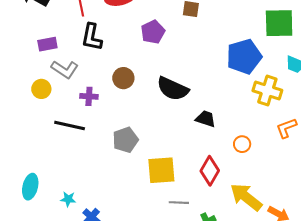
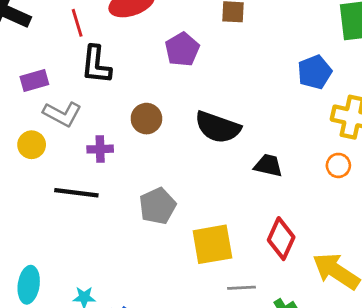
blue pentagon: (244, 56) -> (315, 72), size x0.7
orange circle: (242, 144) -> (338, 165), moved

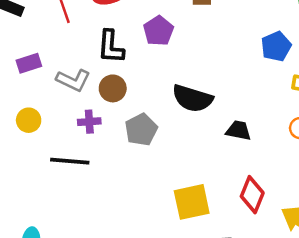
black L-shape: (96, 65) -> (111, 47), moved
gray L-shape: (62, 114) -> (73, 80), moved
brown circle: (146, 119) -> (113, 88), moved
gray pentagon: (157, 206) -> (141, 130), moved

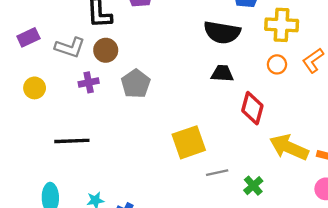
black semicircle: (192, 98) -> (222, 32), moved
black line: (70, 161) -> (72, 141), moved
red diamond: (252, 195) -> (252, 108), moved

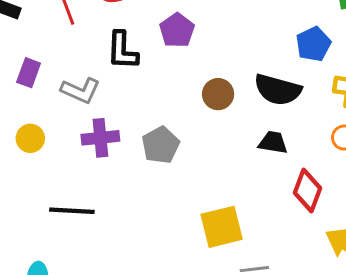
purple rectangle: (28, 37) -> (29, 73), turned -50
brown circle: (106, 50) -> (218, 94), moved
purple cross: (89, 82) -> (100, 138), size x1.4

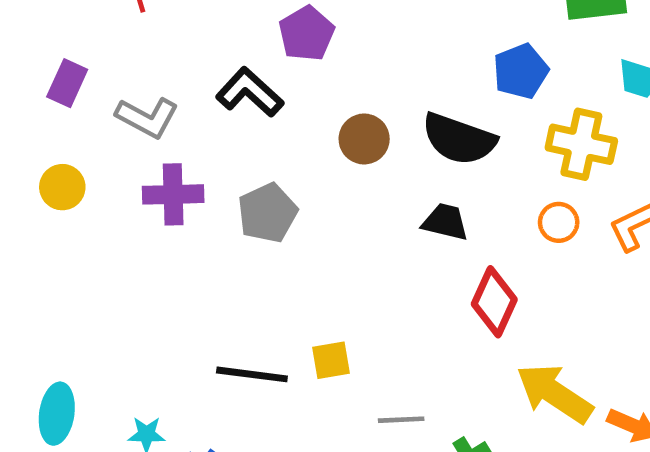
black L-shape: (122, 51) -> (250, 92), moved, turned 126
black line: (72, 211) -> (252, 374), moved
yellow square: (222, 227) -> (331, 360), moved, size x0.6

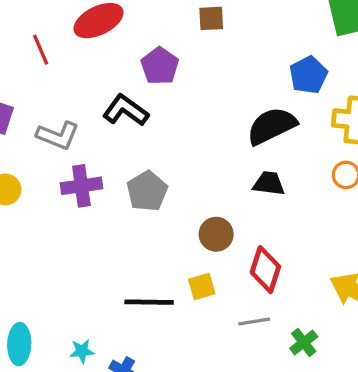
brown circle: (364, 139) -> (216, 234), moved
black semicircle: (459, 139) -> (272, 126), turned 141
red diamond: (494, 302) -> (265, 270), moved

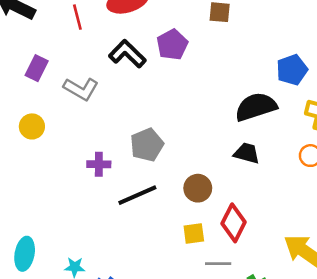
black L-shape: (126, 110) -> (127, 54), moved
purple cross: (81, 186) -> (99, 164), moved, size x0.7
yellow square: (202, 286) -> (194, 234), moved
black line: (149, 302) -> (137, 195), moved, turned -33

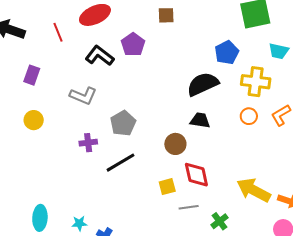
gray L-shape: (81, 89) -> (83, 96), moved
brown circle: (198, 188) -> (175, 144), moved
red diamond: (234, 223) -> (196, 175), turned -32

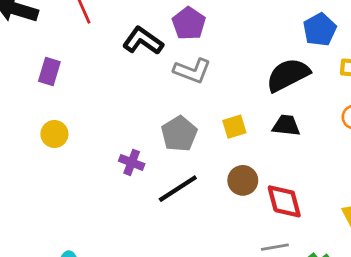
gray L-shape: (83, 96) -> (192, 71), moved
purple cross: (88, 143) -> (132, 162), turned 30
brown circle: (175, 144) -> (243, 180), moved
yellow square: (167, 187) -> (234, 127), moved

